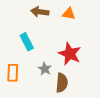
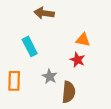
orange triangle: (69, 14) -> (83, 40), moved
red star: (70, 54) -> (77, 60), size x0.6

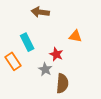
red star: (77, 60) -> (56, 54), moved
orange rectangle: (14, 81) -> (13, 61), moved, turned -36

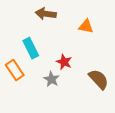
orange triangle: (75, 36) -> (86, 26), moved
brown semicircle: (62, 83) -> (99, 79), moved, turned -48

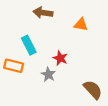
orange rectangle: (15, 70) -> (14, 66), turned -42
brown semicircle: (99, 79) -> (93, 90), moved

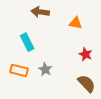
red star: (60, 58) -> (86, 54), moved
orange rectangle: (14, 66) -> (19, 70), moved

